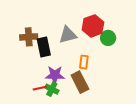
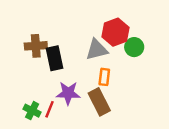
gray triangle: (68, 35) -> (97, 50), moved
red line: (40, 88) -> (49, 109), turned -56
green cross: (52, 89) -> (32, 111), moved

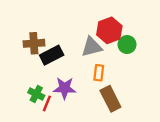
black rectangle: (54, 58) -> (52, 55), turned 75
brown rectangle: (99, 102) -> (110, 99), moved
green cross: (32, 111) -> (36, 94), moved

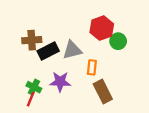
gray triangle: (92, 47) -> (72, 50), moved
red line: (47, 103) -> (31, 99), moved

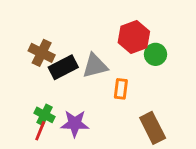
brown cross: (32, 40) -> (42, 53), turned 30
purple star: (60, 82) -> (75, 124), moved
brown rectangle: (103, 91) -> (153, 128), moved

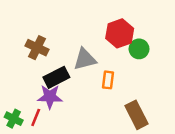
black rectangle: (63, 67) -> (56, 77), moved
green cross: (44, 115) -> (14, 119), moved
purple star: (75, 124) -> (50, 97), moved

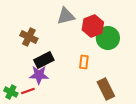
green circle: (139, 49) -> (108, 38), size x1.5
gray triangle: (85, 59) -> (66, 16), moved
red line: (36, 117) -> (28, 91), turned 48

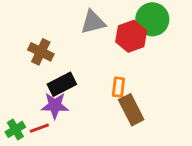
green circle: (108, 38) -> (152, 19), moved
brown rectangle: (106, 89) -> (131, 110), moved
green cross: (11, 92) -> (15, 129), turned 32

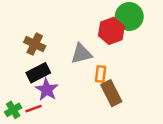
gray triangle: (93, 22) -> (81, 54), moved
black rectangle: (62, 84) -> (38, 73), moved
purple star: (55, 105) -> (47, 90), turned 30

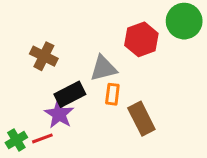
green circle: (129, 17) -> (184, 21), moved
black rectangle: (38, 73) -> (70, 94), moved
orange rectangle: (101, 74) -> (112, 94), moved

